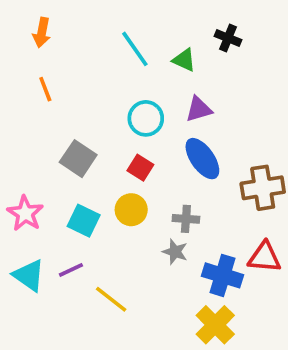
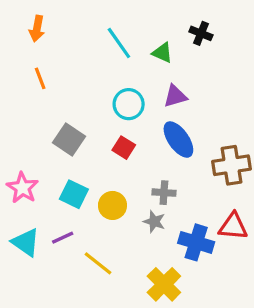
yellow circle: (131, 210) -> (112, 205), moved
yellow cross: (215, 325) -> (164, 284), moved

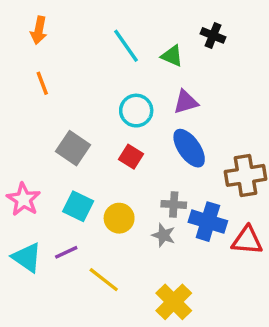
blue cross: (196, 242) -> (208, 222), moved

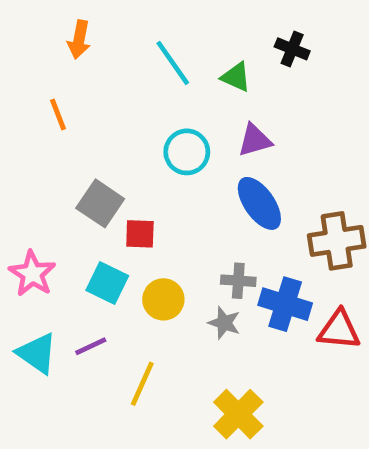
orange arrow: (39, 30) -> (79, 40), moved
red square: (131, 157) -> (140, 234), moved, turned -30
yellow line: (104, 280) -> (142, 384), turned 76

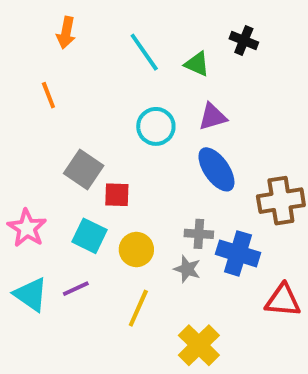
red triangle: (339, 330) -> (283, 300), moved
yellow line: (142, 384) -> (138, 308), moved

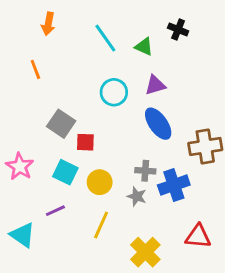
blue cross: (238, 253) -> (174, 185), turned -36
cyan triangle: (31, 294) -> (23, 235), moved
red triangle: (283, 300) -> (198, 236), moved

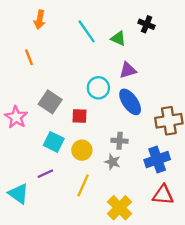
cyan circle: (114, 92) -> (98, 88), moved
red square: (85, 142) -> (80, 116), moved
pink star: (20, 166) -> (16, 117), moved
blue cross: (174, 185) -> (157, 160), moved

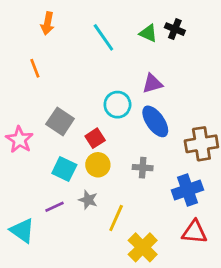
green triangle: (118, 38) -> (148, 33), moved
red square: (80, 116) -> (95, 138), turned -35
yellow circle: (82, 150) -> (98, 165), moved
gray star: (112, 162) -> (88, 200), moved
yellow line: (83, 185) -> (116, 218), moved

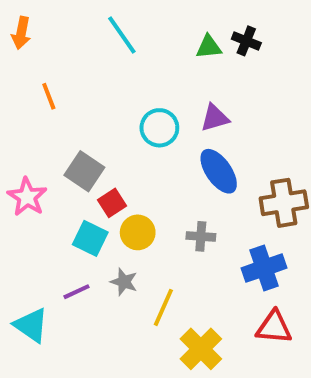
orange arrow: (47, 23) -> (21, 33), moved
green triangle: (148, 33) -> (209, 47), turned -30
cyan line: (103, 37) -> (122, 35), moved
cyan circle: (117, 105) -> (159, 128), moved
red square: (95, 138) -> (112, 203), moved

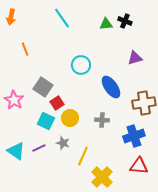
purple triangle: (215, 118) -> (135, 58), moved
cyan triangle: (31, 325) -> (16, 151), moved

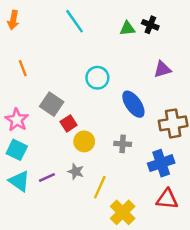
orange line: (25, 49) -> (23, 68), moved
cyan square: (46, 121) -> (17, 150), moved

